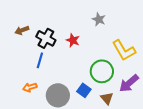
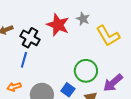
red star: (73, 40) -> (58, 25), moved, size x1.6
yellow L-shape: (124, 50) -> (108, 36), moved

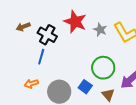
gray star: (83, 19) -> (100, 30), moved

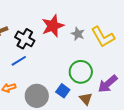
red star: (75, 22) -> (53, 26), turned 30
blue line: (41, 57) -> (19, 61), turned 42

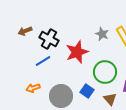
red star: (53, 26) -> (77, 52), moved

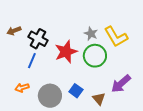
blue line: (43, 61) -> (32, 61), turned -35
green circle: (105, 72) -> (95, 56), moved

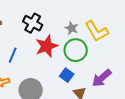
black cross: (38, 39) -> (33, 23), moved
blue square: (76, 91) -> (67, 75), moved

